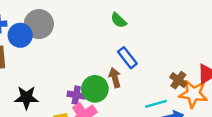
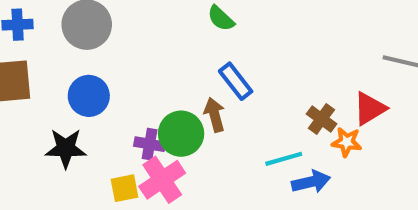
blue circle: (20, 35) -> (89, 96), moved
orange star: (193, 94) -> (347, 142), size x0.6

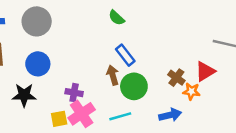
green circle: (181, 134) -> (134, 86), moved
cyan line: (284, 159) -> (120, 116), moved

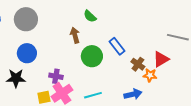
blue rectangle: (125, 55) -> (117, 46), moved
brown arrow: (113, 75) -> (75, 35), moved
green circle: (134, 86) -> (92, 56), moved

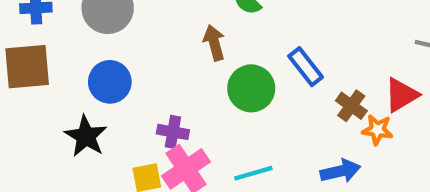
black star: (16, 78) -> (86, 136), turned 30

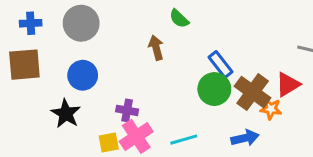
green circle: (251, 88) -> (214, 89), moved
brown cross: (351, 106) -> (253, 92), size x1.6

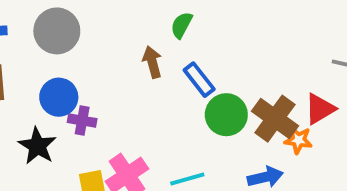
green semicircle: (179, 19) -> (182, 25), turned 75
blue rectangle: (220, 65) -> (199, 80), moved
purple cross: (127, 110) -> (82, 121), moved

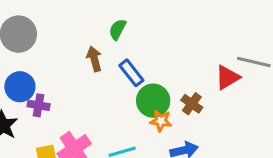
red triangle: (320, 109) -> (227, 77), moved
brown cross: (275, 119) -> (192, 104), size x0.6
orange star: (298, 140) -> (161, 121), moved

